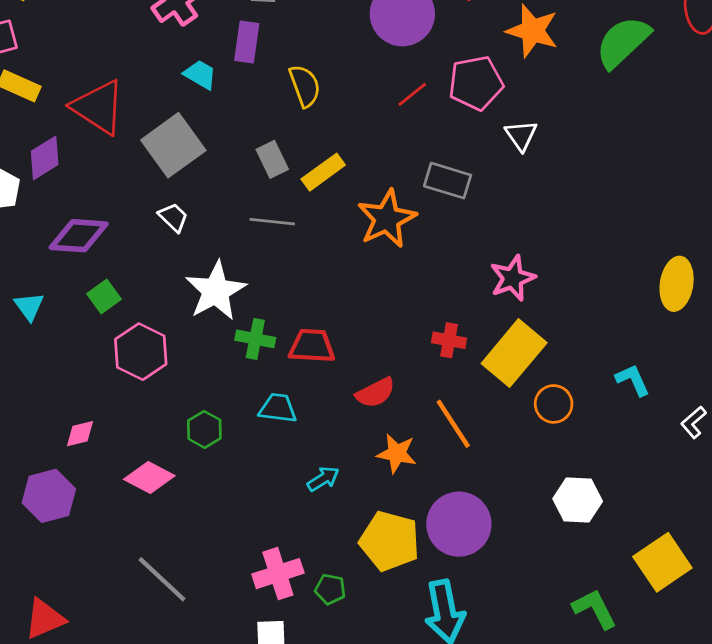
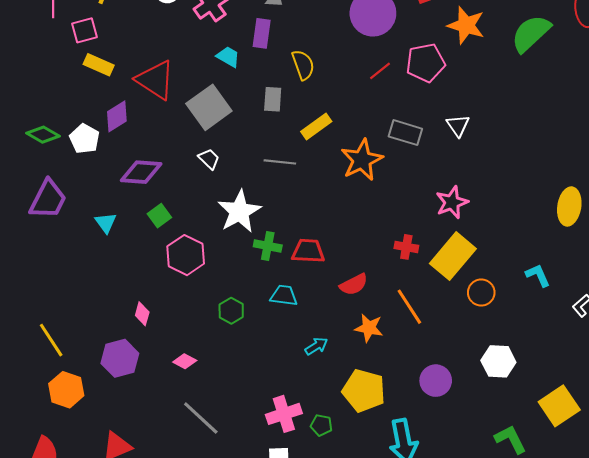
white triangle: (521, 135) -> (458, 126), moved
gray rectangle: (272, 159) -> (273, 99), moved, turned 30
pink diamond: (80, 434) -> (142, 314), turned -60
pink diamond: (149, 477) -> (185, 361), moved, size x0.7
purple circle: (459, 524) -> (436, 381), moved, size x0.7

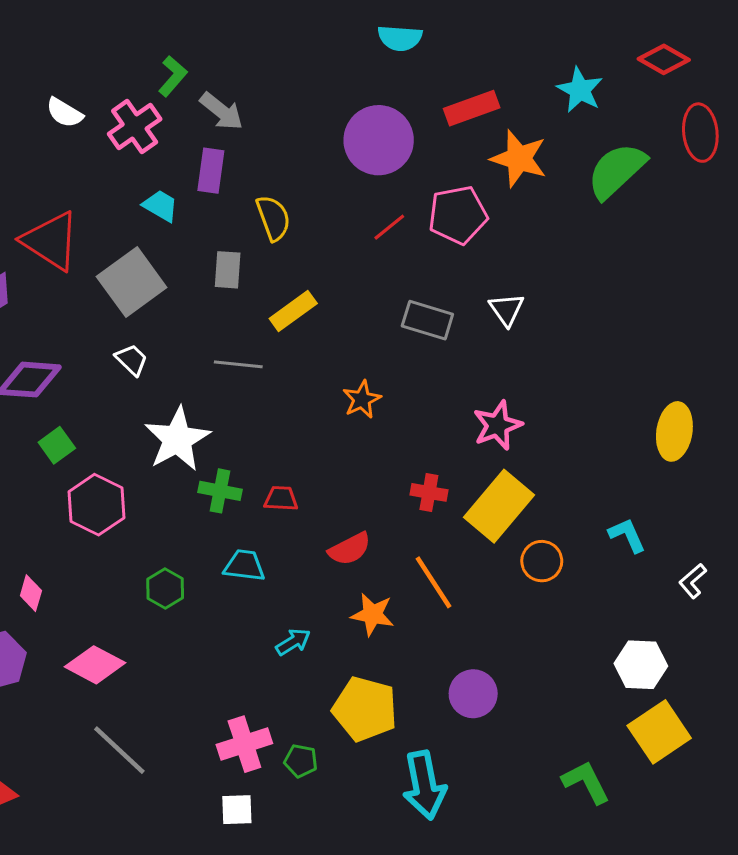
orange star: (362, 160) -> (362, 399), moved, size x0.6
red trapezoid: (308, 251) -> (281, 499), size x0.7
pink diamond: (185, 361) -> (95, 665), size x1.6
white hexagon: (498, 361) -> (641, 665), moved

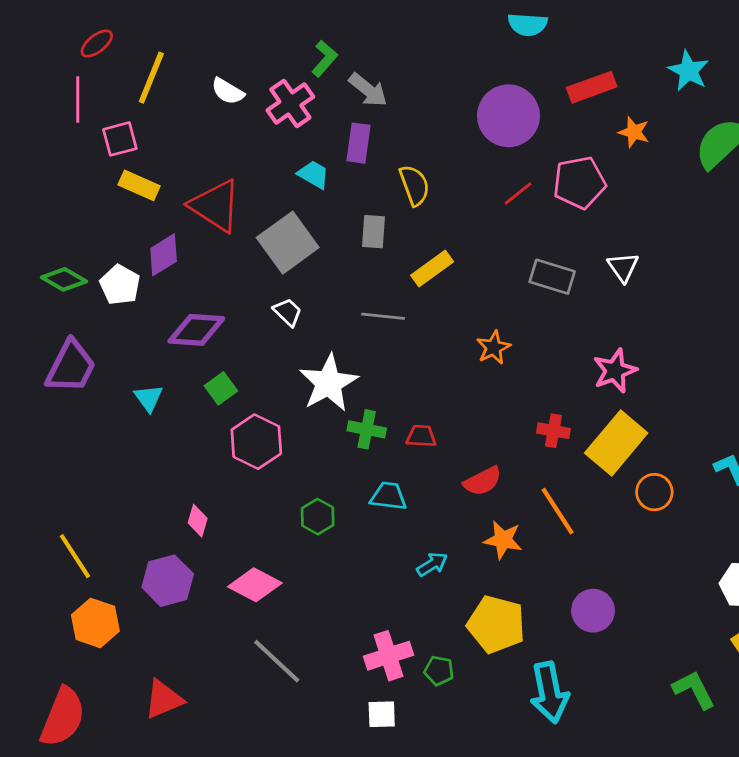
orange star: (519, 158) -> (634, 132), size x0.6

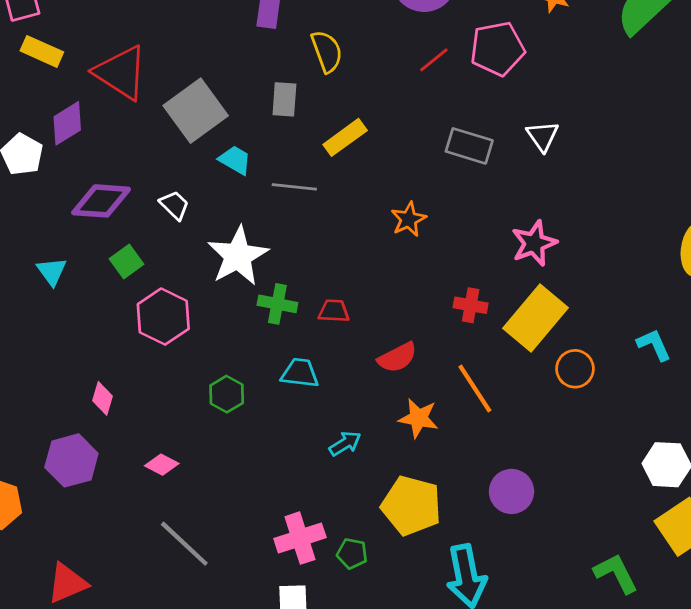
cyan trapezoid: (314, 174) -> (235, 160), moved
white trapezoid: (288, 312) -> (174, 205), moved
pink diamond: (255, 585) -> (162, 465), size x0.6

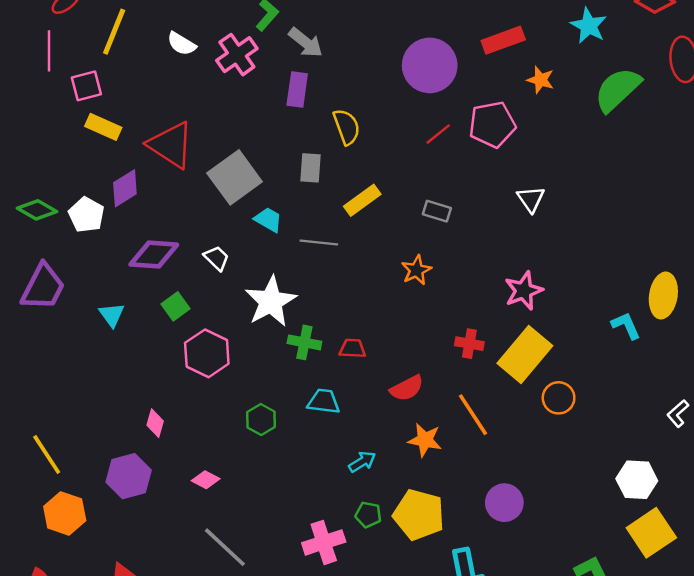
gray rectangle: (469, 146) -> (437, 211), moved, size x0.7
cyan L-shape: (654, 345) -> (626, 326), moved
green pentagon: (352, 554) -> (368, 515), moved

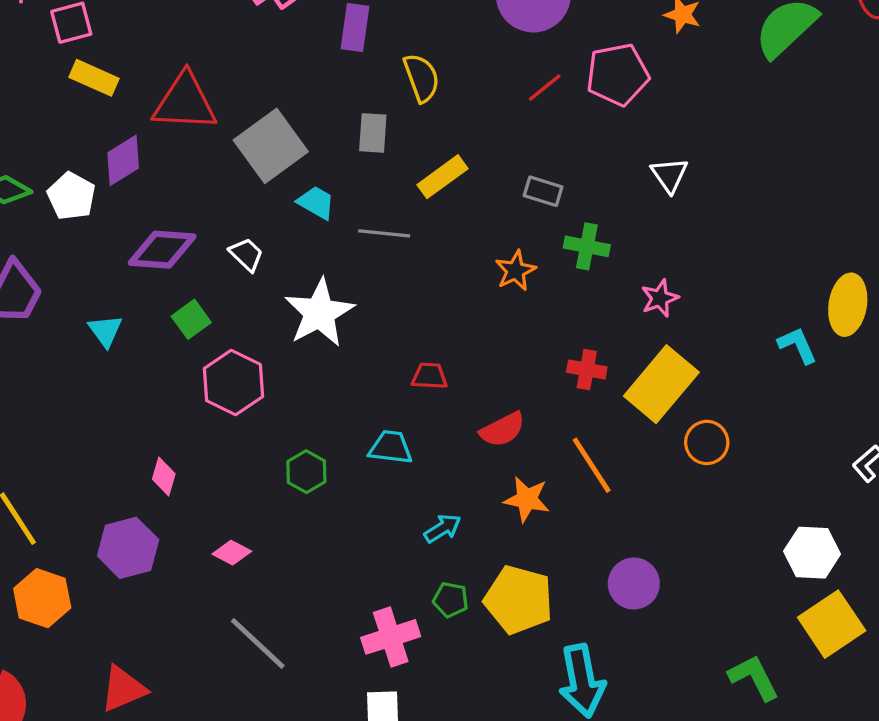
red triangle: (171, 145) -> (185, 102), turned -30
pink star: (524, 291) -> (660, 298), size x0.7
green cross: (304, 342) -> (587, 246), moved

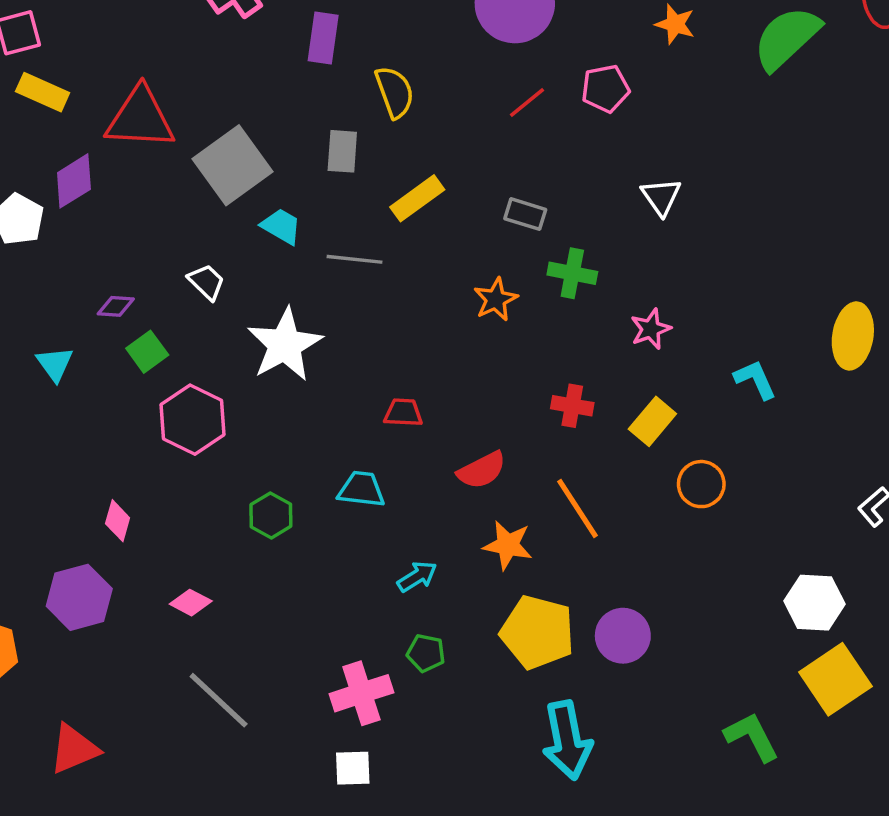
pink pentagon: (618, 75) -> (605, 89), size x0.7
purple diamond: (162, 250) -> (116, 306), moved, size x0.5
cyan L-shape: (798, 345) -> (755, 380), moved
yellow rectangle: (661, 384) -> (652, 421), size x0.6
yellow pentagon: (519, 600) -> (537, 632), moved

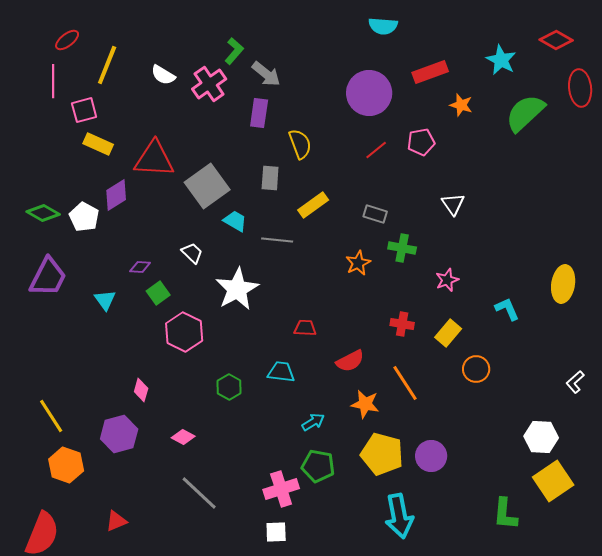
green pentagon: (426, 653) -> (318, 466), size x1.5
green L-shape: (752, 737) -> (505, 514), turned -148
red triangle: (74, 749) -> (116, 521), size x0.7

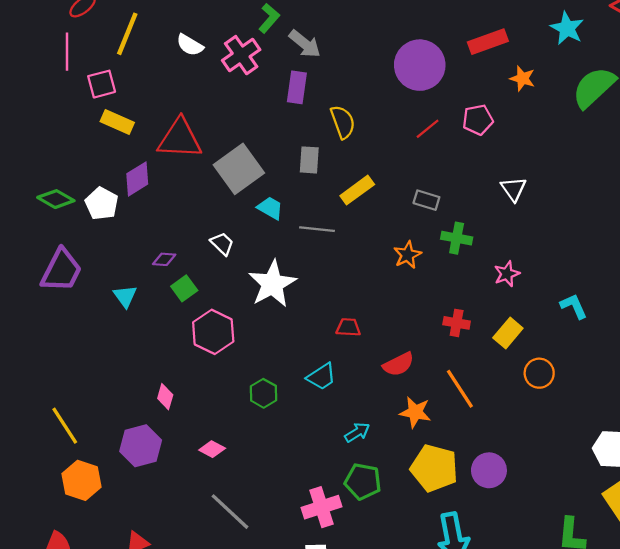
cyan trapezoid: (281, 372) -> (321, 377), turned 140

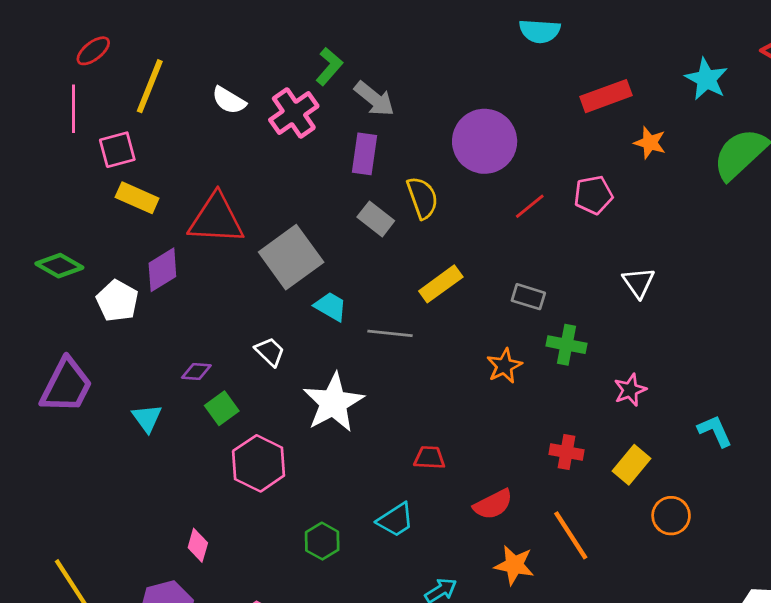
purple circle: (420, 65) -> (485, 141), moved
gray rectangle: (309, 160) -> (376, 219), moved, turned -56
green diamond: (56, 199) -> (59, 266), moved

